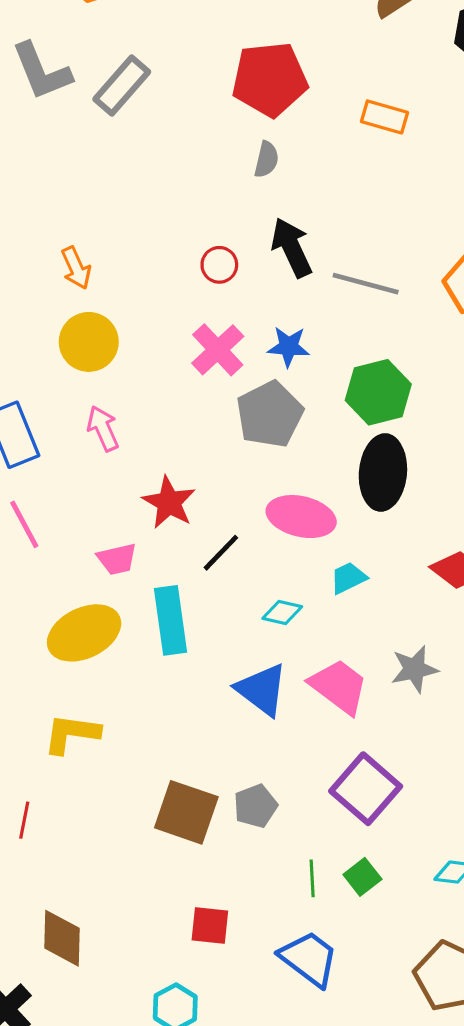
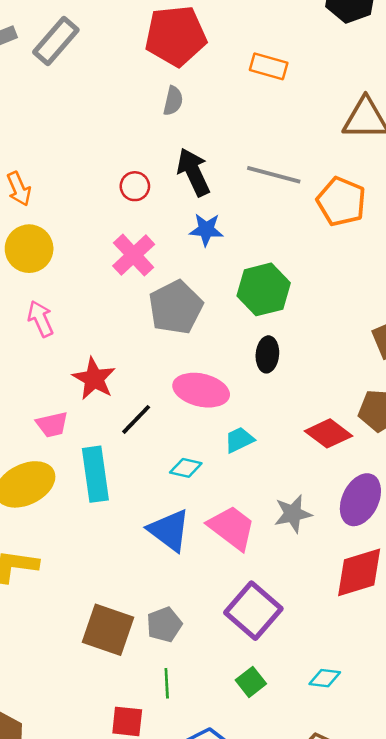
gray line: (366, 284) -> (274, 175), moved
blue star: (289, 347) -> (206, 230), moved
black ellipse: (383, 472) -> (267, 354), size x0.6
green line: (312, 878) -> (167, 683), moved

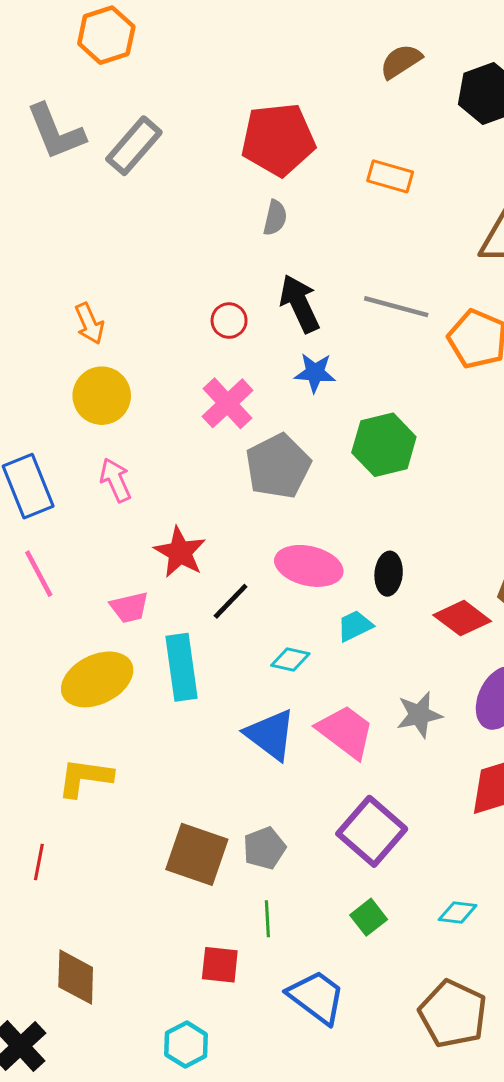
black ellipse: (267, 354) -> (389, 574), moved

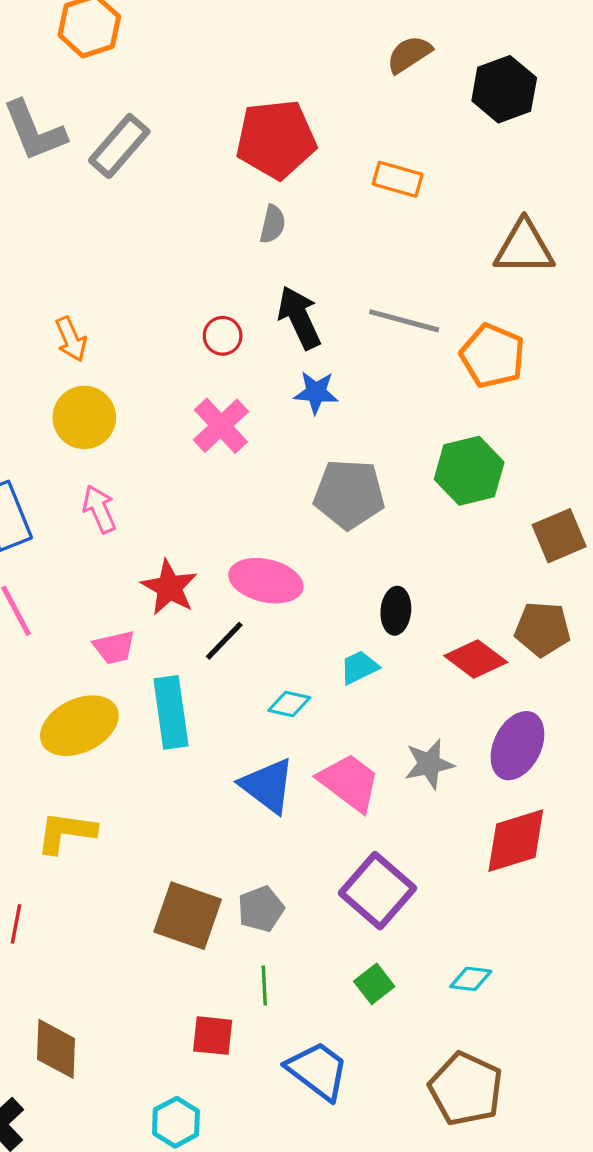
green hexagon: (384, 445) -> (469, 471), moved
gray pentagon: (278, 466) -> (349, 494), moved, turned 30
pink ellipse: (309, 566) -> (266, 581), moved

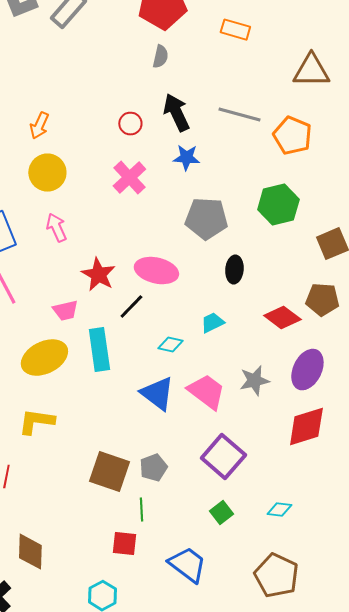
orange arrow: (71, 339) -> (39, 126), turned 48
black ellipse: (396, 611) -> (234, 270), moved
green line: (264, 986) -> (141, 510), moved

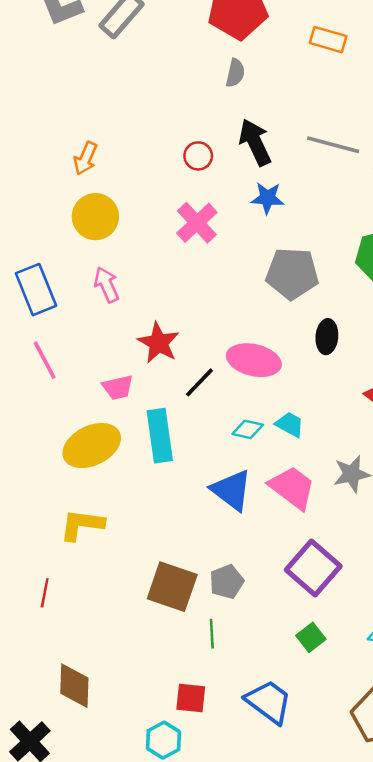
pink ellipse: (156, 271) -> (254, 360), moved
cyan trapezoid: (212, 323) -> (290, 424), moved, turned 55
red square: (124, 544) -> (191, 698), moved

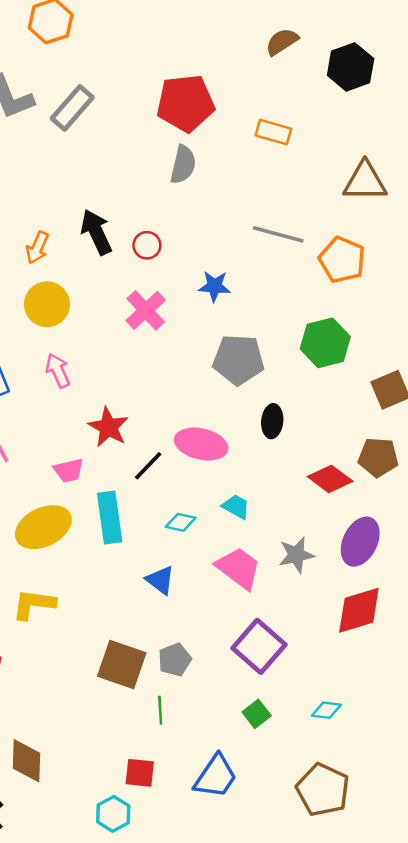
gray semicircle: (235, 73) -> (183, 165), size x1.4
black arrow: (255, 142) -> (96, 232), moved
cyan diamond: (248, 429) -> (181, 522), moved
blue triangle: (232, 490) -> (160, 580), moved, size x0.7
blue trapezoid: (269, 702) -> (216, 776), turned 87

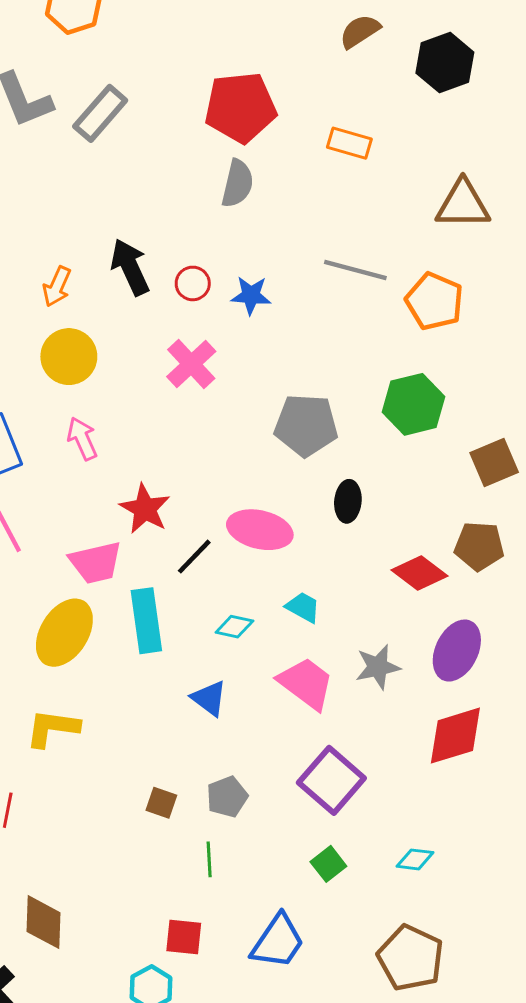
blue star: (214, 286) -> (251, 295), moved
pink trapezoid: (69, 471) -> (96, 562), size x1.4
yellow ellipse: (43, 527) -> (64, 633), turned -32
brown square: (122, 664) -> (161, 803), size x0.5

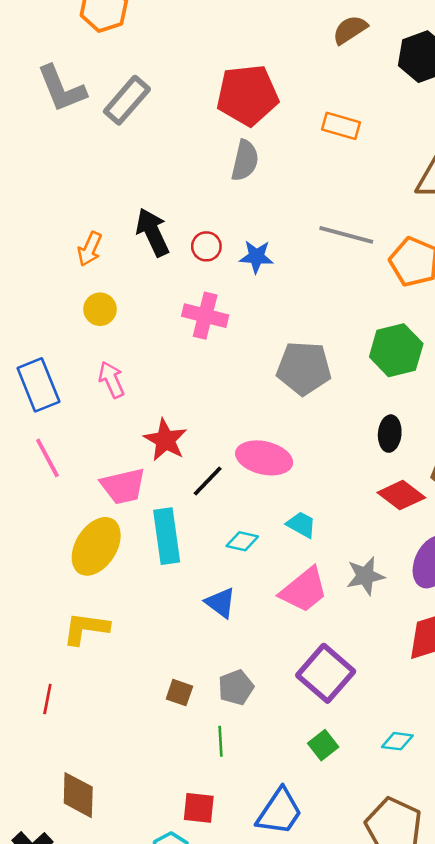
yellow circle: (69, 357) -> (100, 309), size x0.7
pink cross: (191, 364) -> (205, 316), turned -33
black ellipse: (348, 501) -> (390, 434), moved
pink trapezoid: (306, 683) -> (304, 590), turned 104

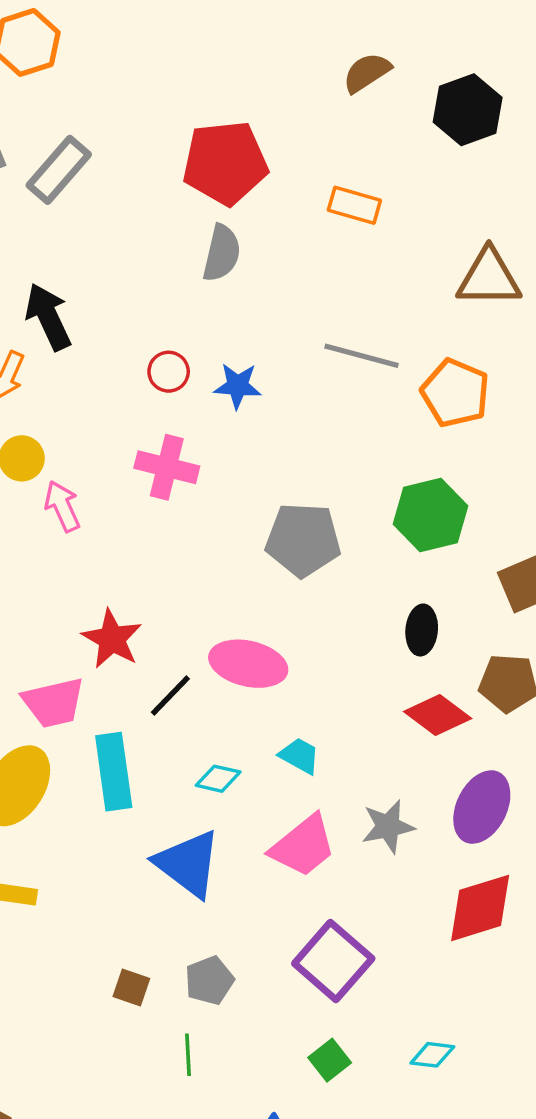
black arrow: (153, 232) -> (48, 317), moved
pink arrow: (112, 380) -> (62, 506), moved
blue triangle: (220, 603) -> (188, 864), size x1.6

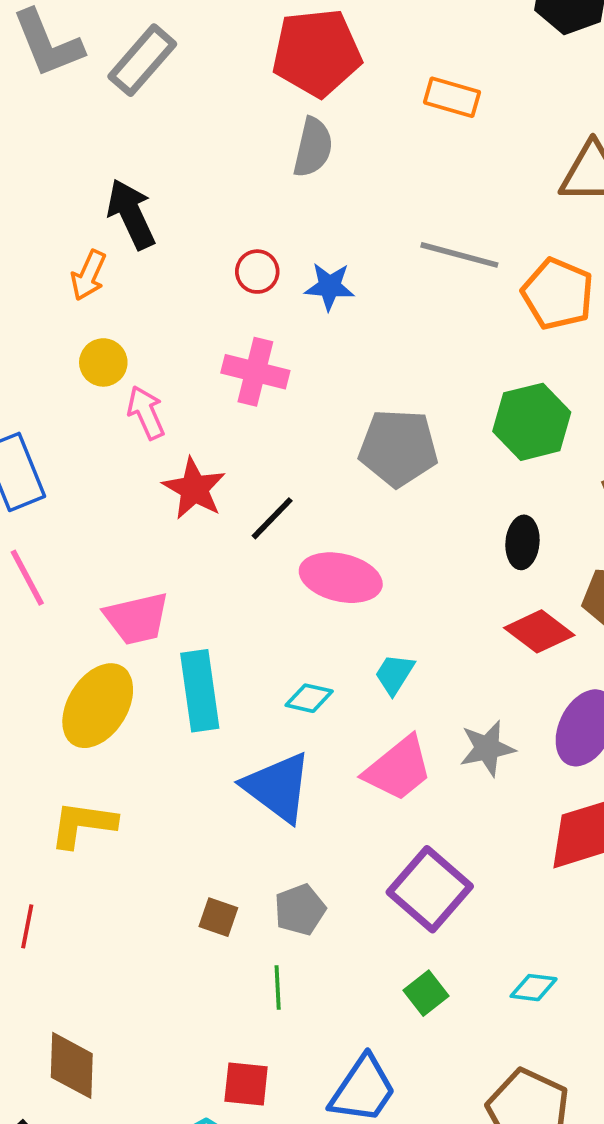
red star: (112, 639) -> (194, 489), moved
black line: (170, 696) -> (272, 518), moved
cyan trapezoid: (300, 756) -> (394, 674), turned -87

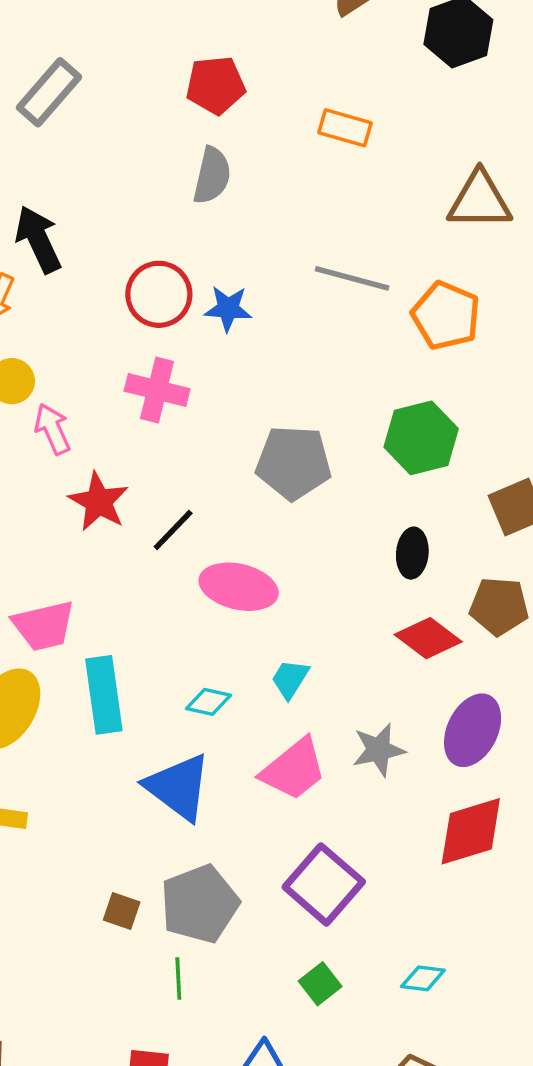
red pentagon: (317, 53) -> (216, 85), size x0.7
red circle: (257, 272) -> (159, 294), size x1.6
gray pentagon: (300, 910) -> (200, 904), size x1.6

